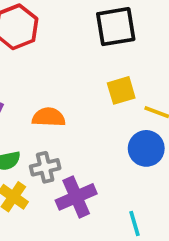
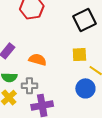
black square: (116, 27) -> (85, 20), turned -30

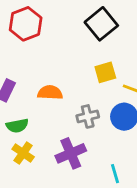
gray cross: (29, 86) -> (88, 116), moved

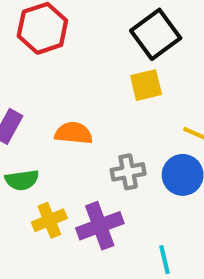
yellow square: (105, 72) -> (146, 85), moved
yellow cross: (23, 153) -> (49, 220), moved, turned 30

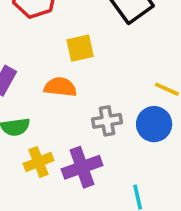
yellow square: (146, 85) -> (80, 48), moved

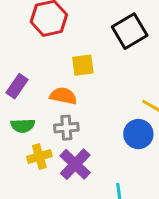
gray cross: (107, 121) -> (66, 128), moved
purple cross: (82, 167) -> (75, 164), turned -32

